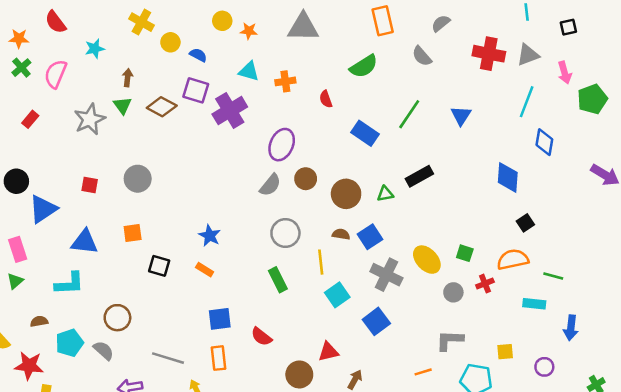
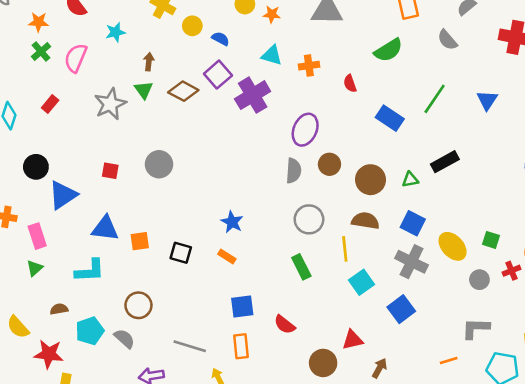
purple square: (196, 90) -> (218, 75), turned 32
gray semicircle: (270, 185) -> (294, 171), turned -35
orange square: (133, 233) -> (140, 241), moved
brown semicircle: (341, 234) -> (365, 221), size x1.5
blue square: (370, 237) -> (413, 223), moved, turned -30

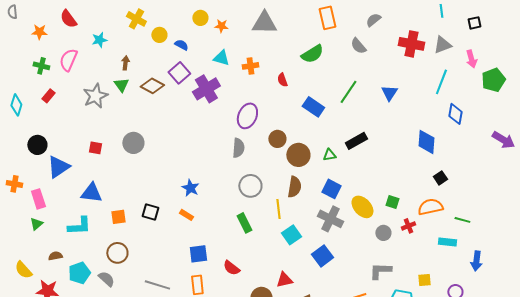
green cross: (41, 51) -> (41, 66), moved, turned -35
brown circle: (329, 164) -> (277, 139), moved
brown semicircle: (365, 221) -> (294, 187), turned 90
orange square: (140, 241) -> (118, 217), moved

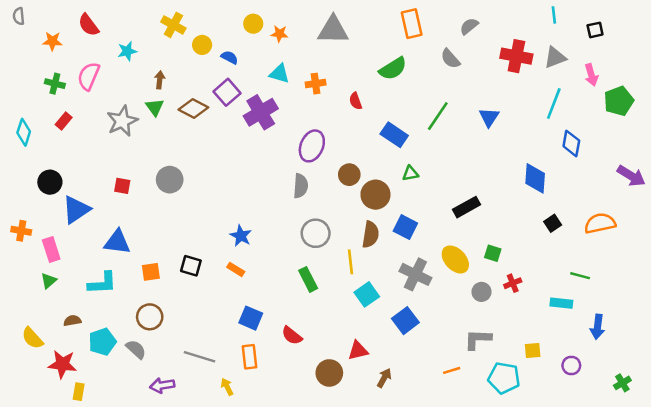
black rectangle: (356, 141) -> (467, 207), moved
green triangle: (329, 155) -> (410, 173), moved
blue square: (331, 189) -> (405, 227), moved
orange semicircle: (430, 207) -> (600, 223), moved
blue square: (198, 254) -> (251, 318), turned 30

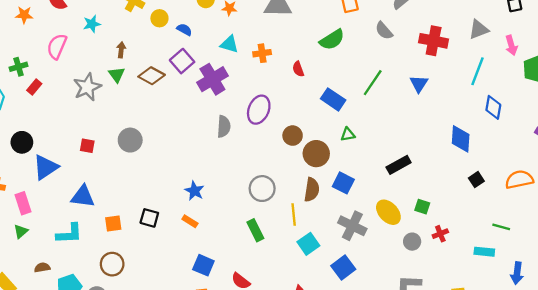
red cross: (516, 56) -> (434, 41), moved
green cross: (55, 84) -> (19, 67), moved, turned -30
gray semicircle: (301, 186) -> (224, 127), moved

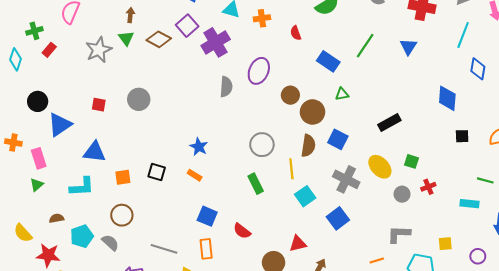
black square: (476, 180) -> (462, 136), turned 32

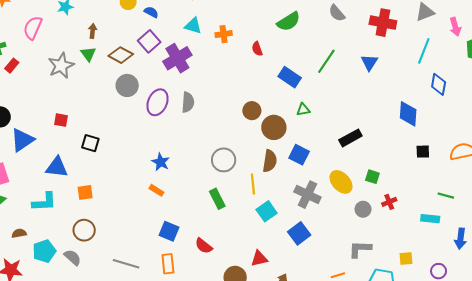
purple ellipse: (259, 71) -> (158, 102), moved
gray circle: (139, 99) -> (127, 85), moved
black square: (157, 172) -> (90, 143), moved

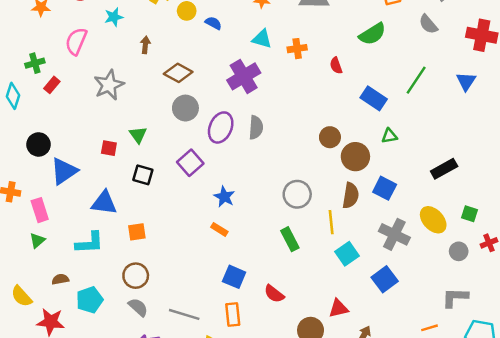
purple square: (149, 41) -> (190, 163), moved
green triangle: (88, 54) -> (138, 135), moved
gray semicircle: (73, 257) -> (138, 307), moved

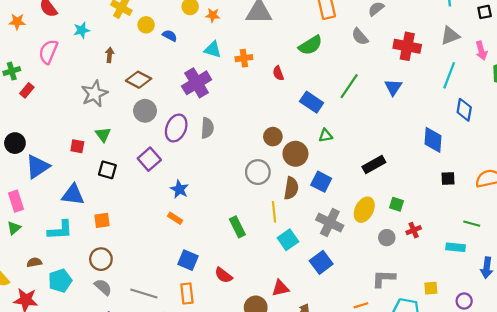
gray star: (109, 85) -> (94, 94), moved
gray circle: (297, 194) -> (258, 172), moved
yellow ellipse: (433, 220) -> (364, 210), turned 70

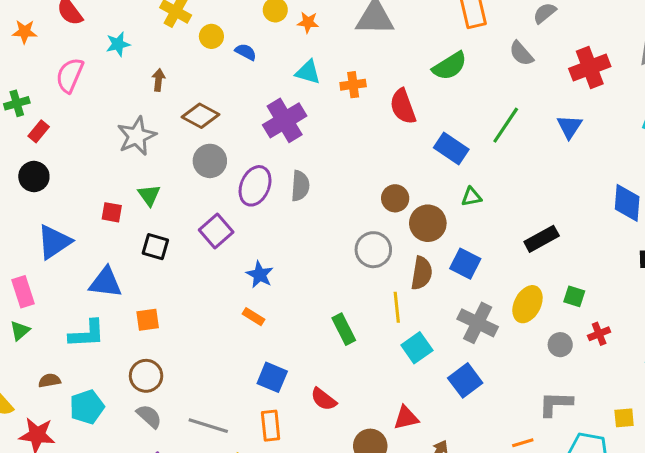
red cross: (407, 46) -> (590, 68), turned -32
red semicircle: (278, 73) -> (403, 106), size x1.6
black circle: (15, 143) -> (34, 177), moved

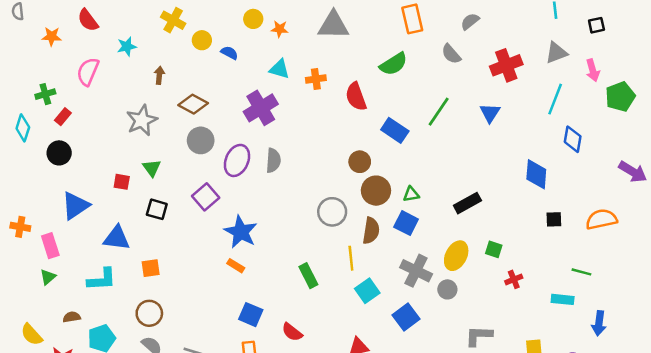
green triangle: (471, 197) -> (411, 194), moved
brown circle: (395, 198) -> (360, 162), moved
blue star: (260, 275) -> (241, 232), size x1.5
gray circle: (560, 345) -> (447, 289), moved

